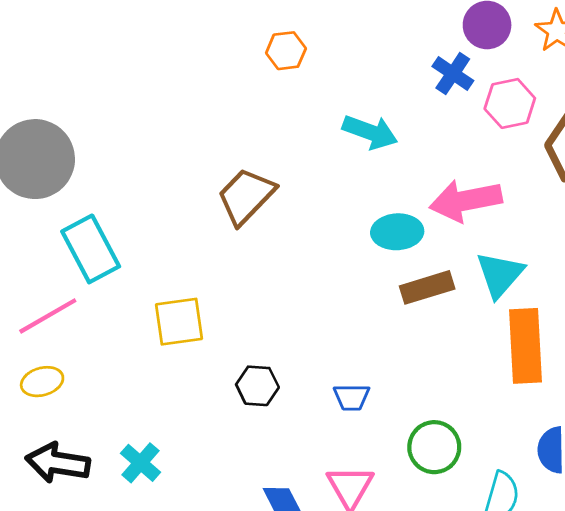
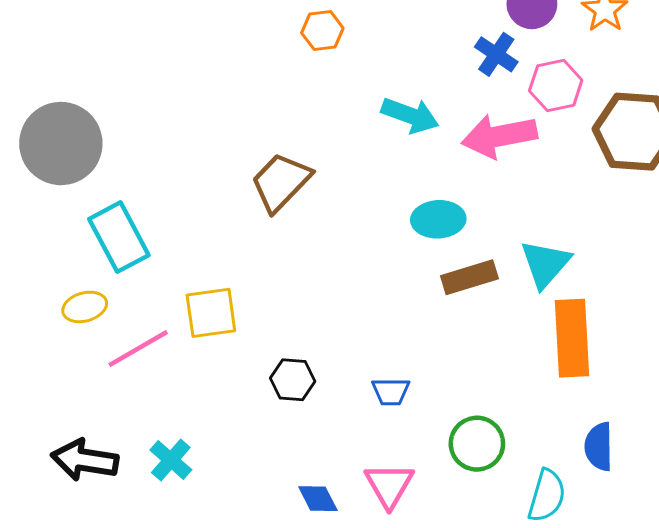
pink arrow: (466, 200) -> (499, 136), moved
pink line: (48, 316) -> (138, 349), moved
yellow ellipse: (42, 382) -> (85, 307), moved

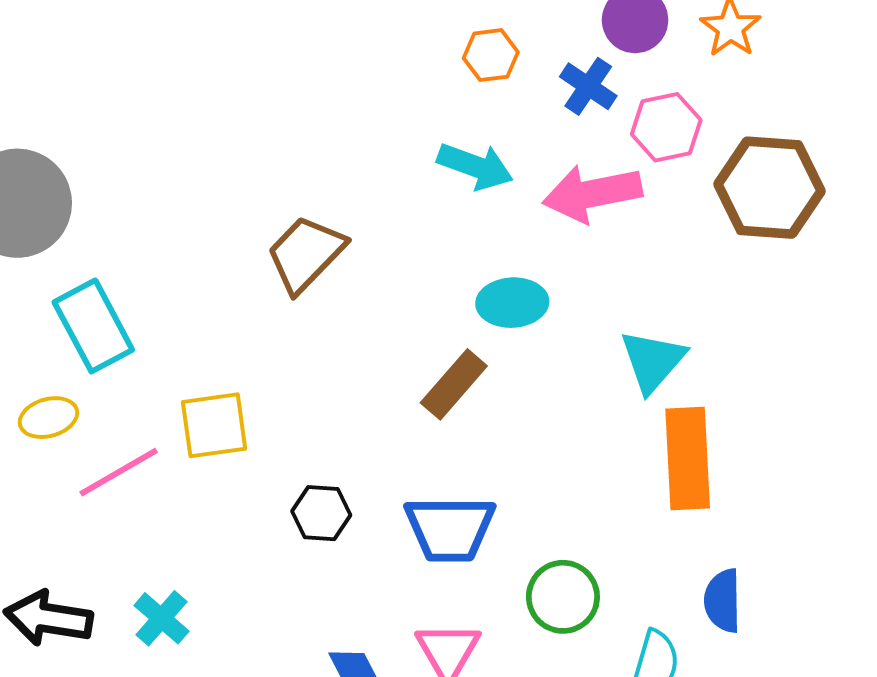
orange hexagon: (322, 31) -> (491, 55), moved
brown rectangle: (469, 277) -> (454, 384), moved, turned -32
blue trapezoid: (391, 392) -> (450, 529), size x1.8

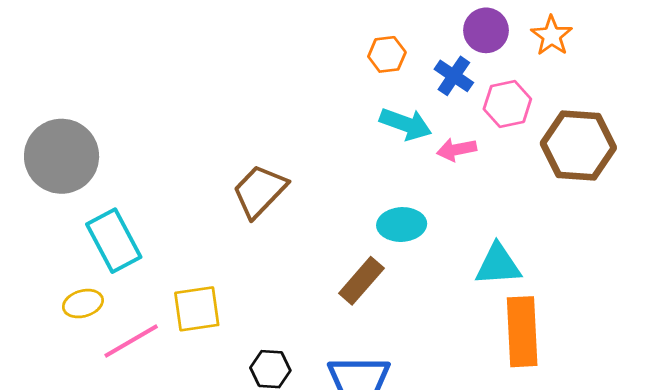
cyan arrow: (475, 166) -> (406, 124), moved
pink arrow: (592, 193) -> (457, 150), size x0.6
cyan triangle: (653, 361) -> (498, 265), turned 45

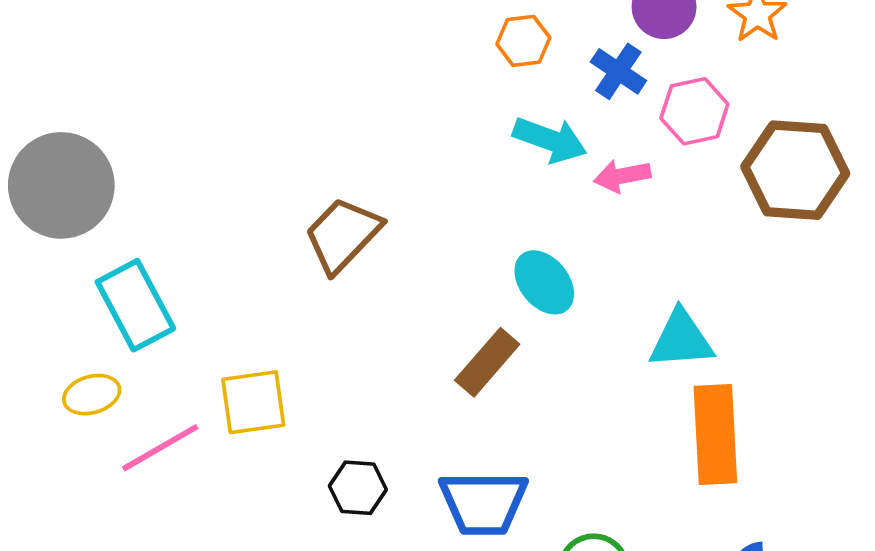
cyan ellipse: (402, 225) -> (544, 282), turned 54

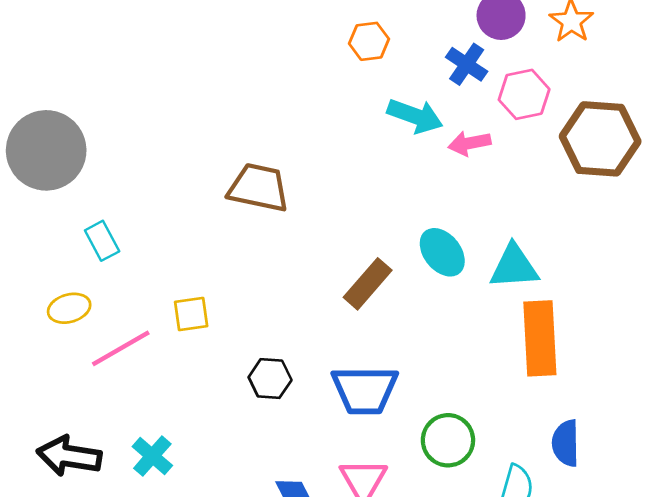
orange hexagon: (523, 41) -> (369, 41), moved
brown trapezoid: (343, 235) -> (259, 188), turned 58
cyan ellipse: (544, 282) -> (442, 252), moved
cyan rectangle: (135, 305) -> (102, 241), size x0.6
yellow square: (253, 402) -> (191, 314), size x0.7

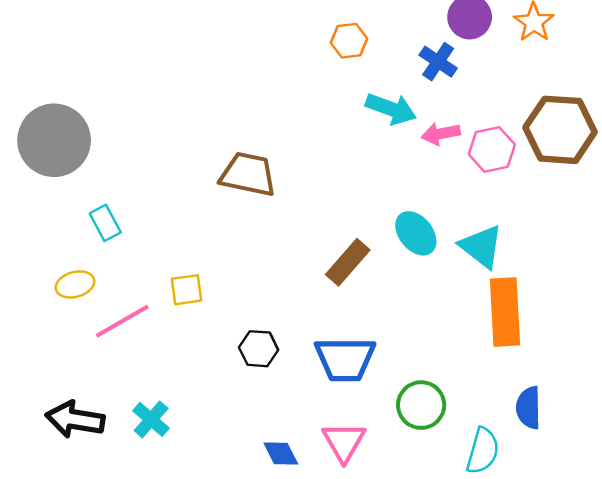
pink hexagon: (524, 94) -> (492, 149), moved
cyan triangle: (514, 267) -> (481, 246), turned 42

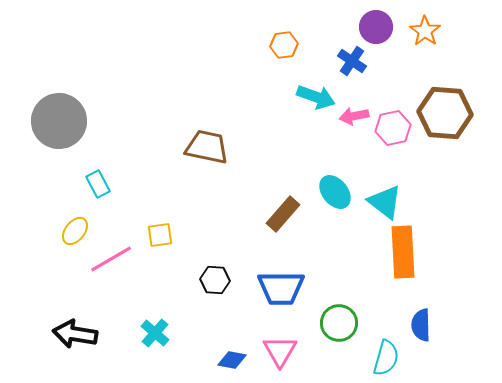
yellow ellipse: (75, 284) -> (75, 231), turned -36
cyan cross: (151, 419) -> (155, 333), moved
blue diamond: (281, 454) -> (232, 360), turned -52

